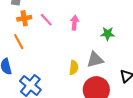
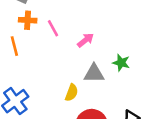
pink arrow: (74, 23) -> (85, 40), turned 32
gray triangle: (95, 60) -> (94, 73), moved

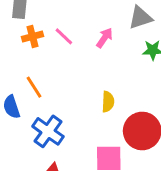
orange line: (14, 46) -> (34, 87), moved
gray triangle: (94, 73) -> (140, 18), moved

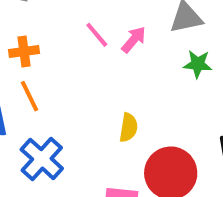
pink line: (64, 36) -> (97, 35), moved
orange cross: (32, 37) -> (24, 51), moved

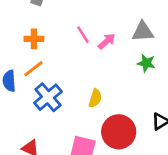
orange line: (29, 96) -> (33, 69), turned 70
blue cross: (42, 159) -> (48, 97), moved

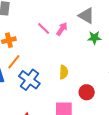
gray triangle: (143, 32) -> (86, 16), turned 48
red circle: (119, 132) -> (87, 92), size x0.6

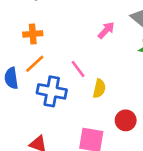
pink line: (44, 28) -> (78, 69), moved
blue cross: (29, 80) -> (52, 91), turned -35

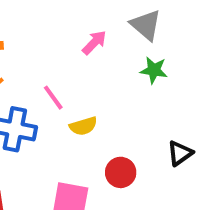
yellow semicircle: (99, 88) -> (83, 126), turned 60

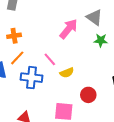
pink arrow: (94, 42) -> (69, 29), size x1.5

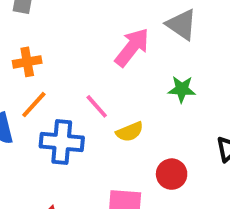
green star: (101, 40) -> (182, 89), moved

